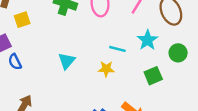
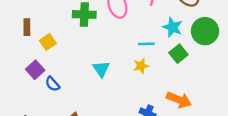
green circle: (178, 53) -> (205, 31), size x1.5
green square: (153, 76) -> (178, 54), moved

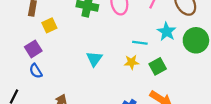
green square: (178, 54) -> (158, 66), moved
blue semicircle: (52, 84) -> (36, 71), moved

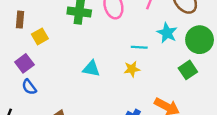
cyan triangle: (94, 59) -> (91, 69), turned -49
green square: (158, 66) -> (188, 70), moved

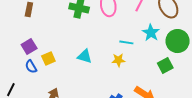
yellow square: (40, 36) -> (48, 59), moved

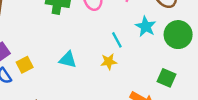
cyan line: (126, 42) -> (117, 40), turned 56
green square: (165, 65) -> (166, 78), moved, turned -35

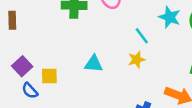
yellow square: (25, 65) -> (49, 76), turned 35

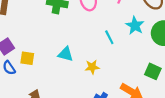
yellow star: (137, 60) -> (92, 67), moved

